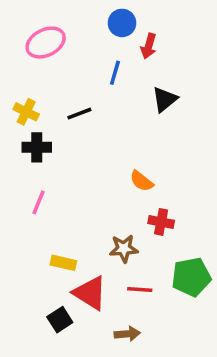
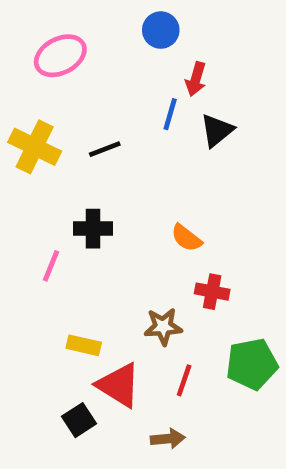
red arrow: (149, 46) -> (196, 79), moved
blue line: (115, 73) -> (170, 114), moved
yellow cross: (26, 112) -> (35, 147), size x1.5
black cross: (37, 147) -> (93, 229), moved
red line: (140, 289) -> (184, 380), turned -75

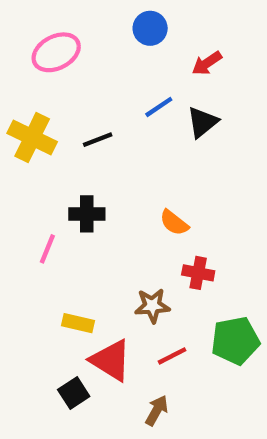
red arrow: (196, 79) -> (207, 63), moved, turned 40
blue line: (170, 114) -> (159, 107), turned 40
red line: (184, 380) -> (172, 356), turned 44
brown arrow: (168, 439) -> (157, 410), turned -56

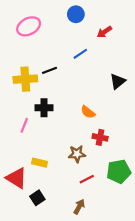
black triangle: (203, 122) -> (118, 81), moved
yellow cross: (32, 137) -> (25, 79), moved, turned -30
red triangle: (111, 360) -> (16, 178), moved

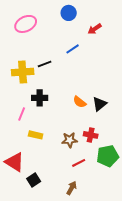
black triangle: (118, 81) -> (100, 104), moved
red cross: (100, 137) -> (91, 135), moved
yellow rectangle: (40, 163) -> (36, 135), moved

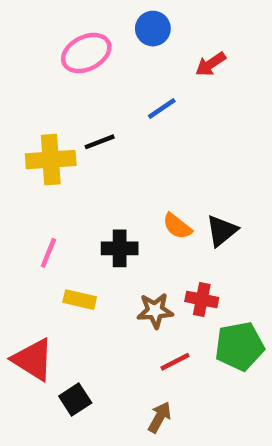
pink ellipse: (26, 24) -> (86, 53), moved
black cross: (40, 98) -> (120, 248), moved

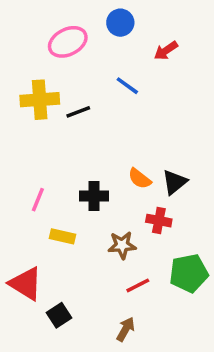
blue line: (162, 108) -> (127, 86), turned 70
yellow cross: (51, 160) -> (40, 100), moved
red cross: (202, 300) -> (159, 221), moved

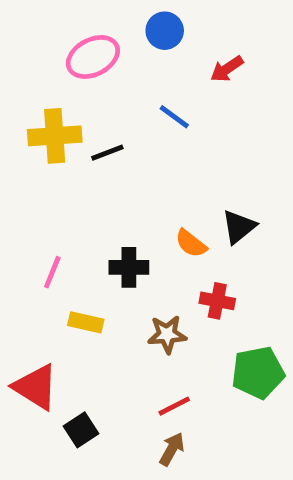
black triangle: (175, 182) -> (239, 227), moved
red line: (138, 285) -> (174, 406), moved

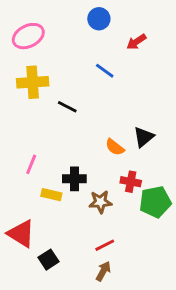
pink ellipse: (93, 57) -> (28, 36), moved
black line: (107, 153) -> (67, 107), moved, turned 48
black cross: (129, 267) -> (74, 179), moved
green pentagon: (258, 373) -> (155, 202), moved

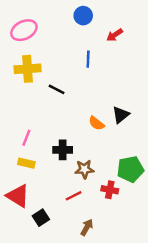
blue line: (105, 71) -> (88, 59), turned 56
red cross: (131, 182) -> (110, 190), moved
yellow rectangle: (51, 195) -> (26, 163), moved
red line: (105, 245) -> (74, 196), moved

